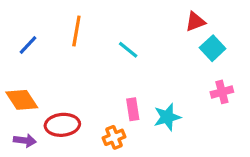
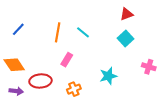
orange line: (76, 31) -> (58, 32), moved
cyan square: (213, 48) -> (126, 38), moved
pink cross: (222, 92) -> (149, 67), moved, turned 32
pink rectangle: (133, 109) -> (67, 60), moved, turned 40

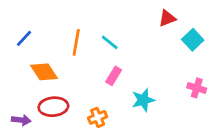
cyan square: (126, 38) -> (193, 40), moved
pink rectangle: (67, 60) -> (114, 76), moved
orange diamond: (14, 65) -> (44, 72), moved

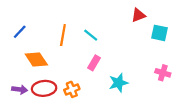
cyan square: (193, 40) -> (160, 33), turned -35
orange cross: (98, 117) -> (72, 89), moved
purple arrow: (21, 120) -> (20, 89), moved

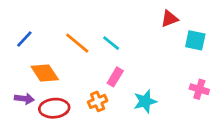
orange line: (63, 35) -> (77, 43), turned -60
purple arrow: (20, 89) -> (24, 99), moved
orange cross: (72, 89) -> (98, 101), moved

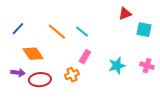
cyan star: (145, 101) -> (117, 66), moved

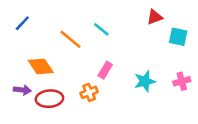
blue line: (18, 29) -> (22, 23), moved
cyan line: (82, 32) -> (101, 29), moved
pink cross: (147, 66) -> (182, 81), turned -32

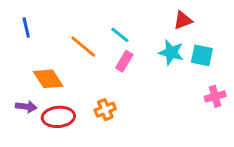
blue line: (22, 23) -> (26, 28), turned -56
cyan square: (178, 37) -> (202, 55), moved
pink rectangle: (105, 70) -> (124, 61), moved
cyan star: (145, 81) -> (171, 52), moved, turned 30

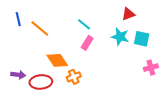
orange line: (83, 47) -> (40, 28), moved
orange diamond: (48, 79) -> (57, 60), moved

